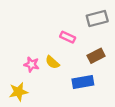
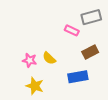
pink rectangle: (68, 37) -> (72, 30), moved
yellow star: (18, 92) -> (35, 86), moved, turned 30

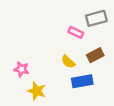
yellow semicircle: (49, 58) -> (68, 62), moved
pink star: (30, 60) -> (21, 69), moved

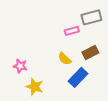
pink rectangle: (76, 32) -> (72, 31), turned -40
blue rectangle: (82, 81) -> (78, 77), turned -36

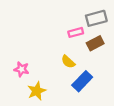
brown rectangle: (90, 53) -> (95, 43), moved
yellow star: (35, 87) -> (37, 91), turned 30

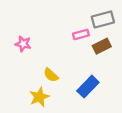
yellow semicircle: (68, 62) -> (51, 75), moved
pink star: (22, 69) -> (23, 44), moved

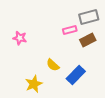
yellow semicircle: (51, 75) -> (53, 65), moved

